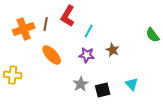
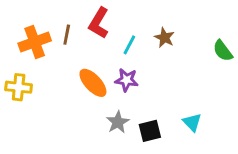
brown star: (113, 50) -> (164, 38), moved
orange ellipse: (52, 55) -> (93, 83), moved
yellow cross: (13, 75) -> (19, 87), moved

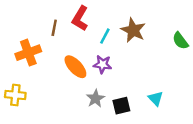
brown star: (164, 38) -> (133, 30), size x1.5
orange cross: (35, 42) -> (28, 53), moved
yellow cross: (19, 87) -> (15, 95), moved

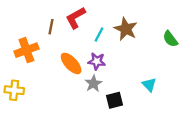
red L-shape: (80, 18) -> (76, 18), turned 30
gray star: (95, 99) -> (93, 84), moved
cyan triangle: (156, 99) -> (149, 85), moved

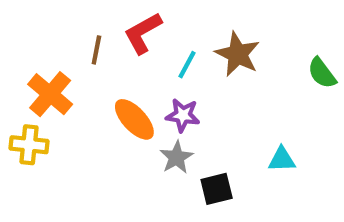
orange cross: (26, 50) -> (50, 94), turned -30
cyan triangle: (149, 85) -> (282, 159), turned -48
yellow cross: (14, 90) -> (29, 145), moved

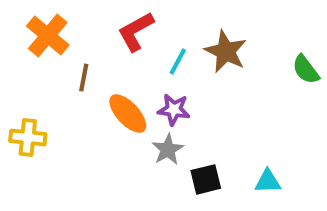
brown line: (96, 50) -> (84, 78), moved
orange cross: (50, 94) -> (48, 36), moved
cyan triangle: (282, 159) -> (268, 181), moved

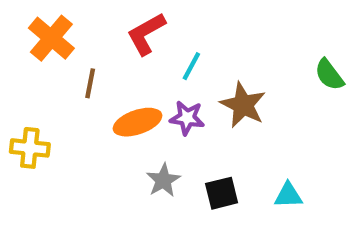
brown star: (226, 52) -> (243, 105), moved
orange ellipse: (128, 113) -> (138, 122), turned -66
gray star: (168, 149) -> (163, 180), moved

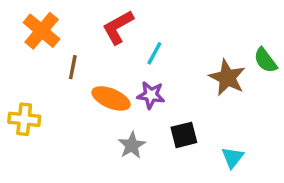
brown star: (243, 105) -> (227, 78), moved
orange ellipse: (138, 122) -> (111, 98), turned 42
black square: (222, 193) -> (184, 135), moved
cyan triangle: (288, 195) -> (232, 157), turned -50

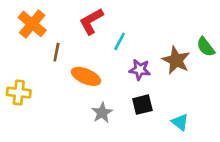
purple star: (151, 95) -> (140, 70), moved
cyan triangle: (232, 157) -> (180, 122), turned -30

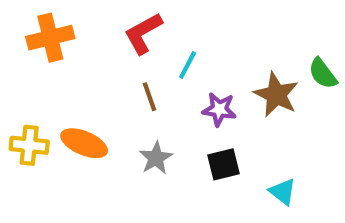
orange cross: (32, 24) -> (50, 38), turned 36
brown line: (56, 52) -> (150, 97), moved, turned -30
orange ellipse: (86, 76) -> (84, 143), moved
gray star: (102, 113) -> (156, 158), moved

